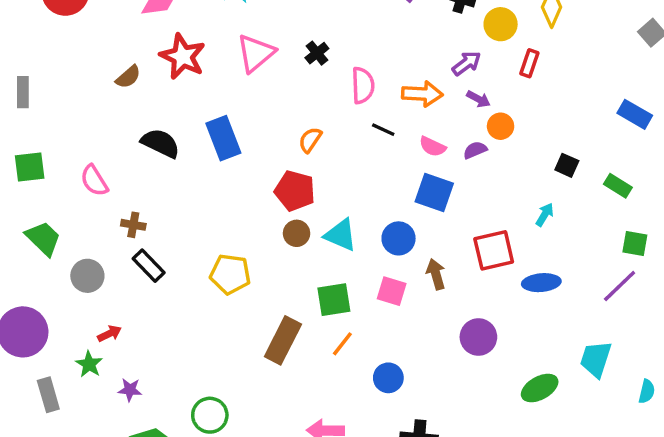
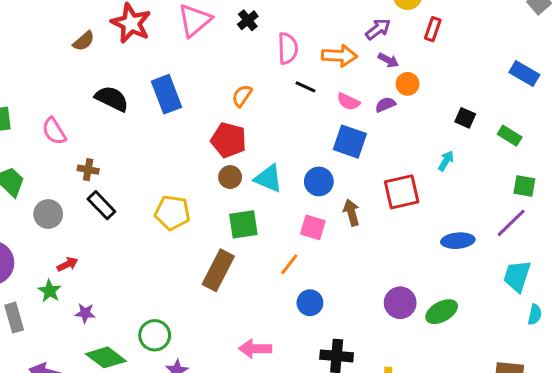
blue ellipse: (541, 283) -> (458, 241), moved
green square: (334, 300) -> (243, 224), moved
purple circle: (478, 337) -> (400, 303), moved
orange line: (342, 344) -> (289, 264), moved
cyan trapezoid: (596, 359) -> (517, 276), moved

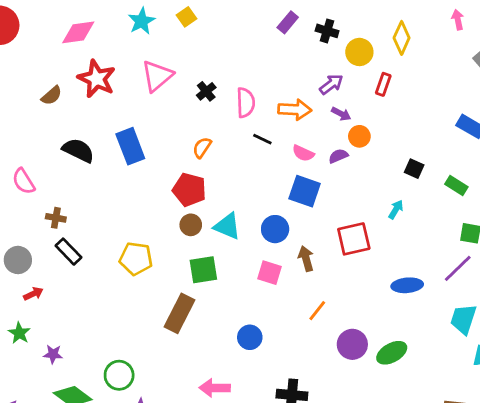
black cross: (248, 20) -> (206, 91), moved
red arrow: (67, 264) -> (33, 294), moved
orange line: (289, 264) -> (317, 311), moved
blue circle: (310, 303) -> (250, 337), moved

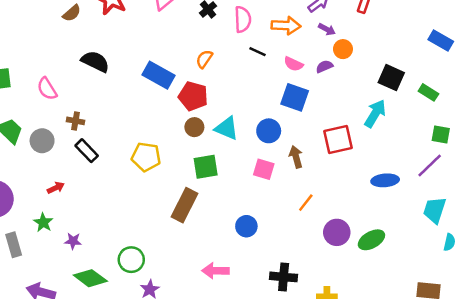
blue rectangle: (130, 146) -> (158, 75), moved, turned -40
black square: (414, 169) -> (391, 78), size x1.5
cyan arrow: (396, 209) -> (375, 114), size x1.6
gray circle: (18, 260) -> (42, 141), moved

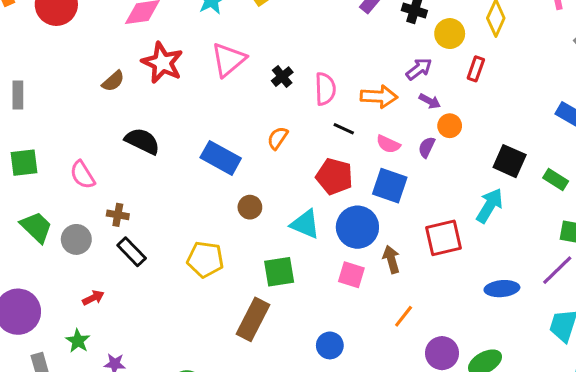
purple semicircle: (324, 66) -> (427, 147), turned -42
red pentagon: (193, 96) -> (334, 176), moved
brown circle: (194, 127) -> (250, 207), moved
blue circle: (269, 131) -> (357, 227), size x1.4

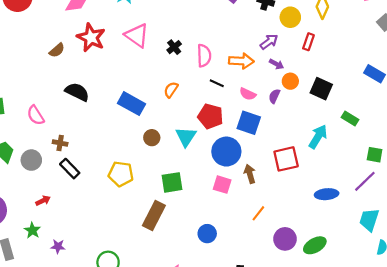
pink triangle: (228, 60) -> (137, 35), turned -45
black square: (510, 161) -> (321, 89), moved
green rectangle: (556, 180) -> (350, 118), moved
cyan triangle: (305, 224) -> (186, 137), moved, turned 40

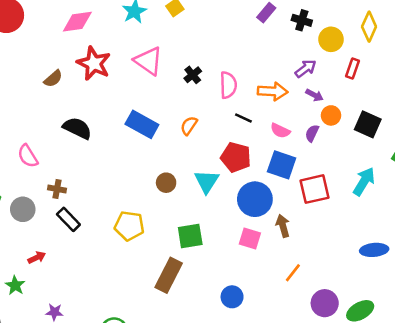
blue rectangle: (132, 104) -> (142, 124), moved
red square: (286, 159) -> (315, 189), moved
green star: (32, 230) -> (15, 285), moved

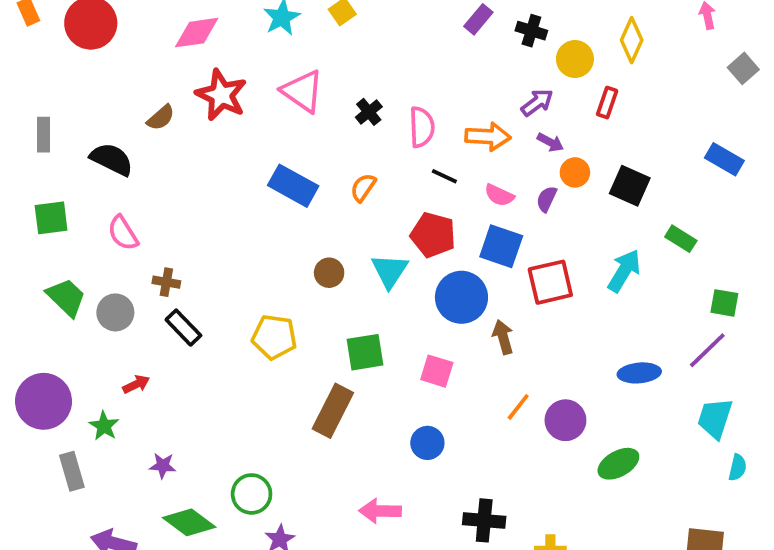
black semicircle: (77, 128) -> (112, 159), moved
pink square: (250, 238) -> (437, 371), moved
purple circle: (325, 303) -> (565, 420), moved

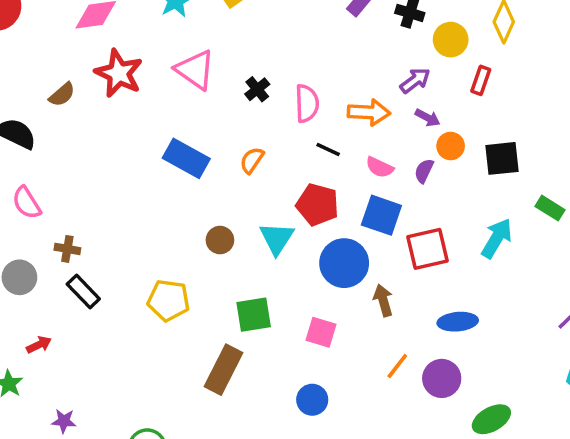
black square: (630, 186) -> (502, 158), turned -30
blue ellipse: (639, 373) -> (458, 322), moved

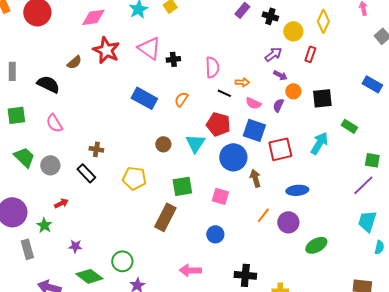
black cross: (257, 89) -> (173, 59), moved, turned 32
orange arrow: (369, 112) -> (242, 82), moved, size x0.6
brown cross: (67, 249) -> (96, 149), moved

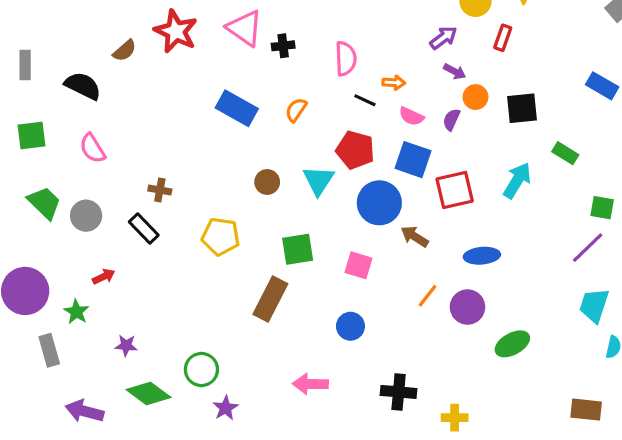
brown arrow: (255, 178) -> (415, 236), turned -42

